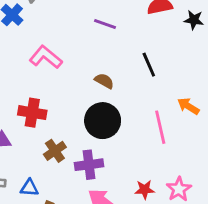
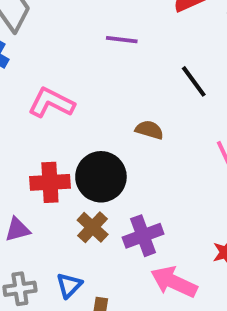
brown semicircle: (104, 81) -> (149, 130), moved
black circle: (103, 121) -> (101, 177), moved
blue triangle: (29, 188) -> (69, 285), turned -36

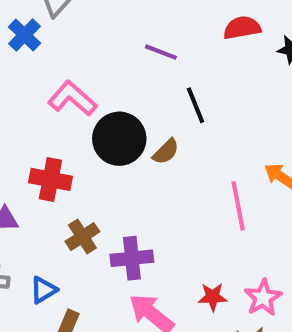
black line: (194, 81) -> (195, 105), moved
brown semicircle: (149, 130) -> (166, 152), turned 104
black circle: (101, 177) -> (119, 139), moved

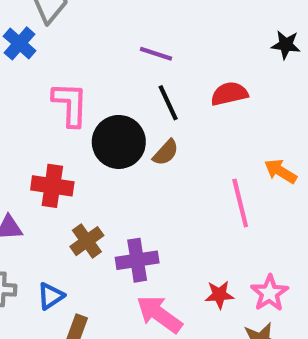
red semicircle: (242, 28) -> (229, 94), moved
pink L-shape: (72, 98) -> (70, 104), turned 54
black line: (195, 105) -> (168, 103), moved

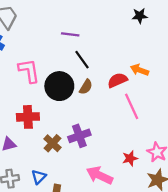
red semicircle: (229, 94) -> (117, 80), moved
orange arrow: (281, 171) -> (139, 70), moved
purple cross: (137, 260) -> (79, 136), moved

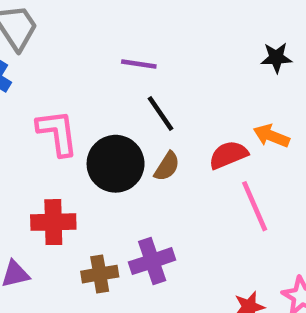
black star: (140, 16) -> (276, 58), moved
brown cross: (52, 143) -> (100, 274), turned 36

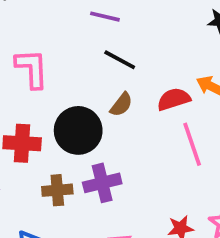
black line: (161, 113) -> (120, 60), turned -32
black circle: (116, 164) -> (78, 130), moved

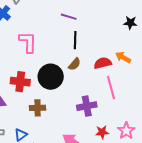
black line: (120, 60) -> (75, 40), turned 60
purple cross: (102, 183) -> (87, 106), moved

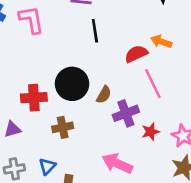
pink L-shape: (28, 42) -> (31, 20), moved
brown semicircle: (75, 64) -> (104, 95), moved
red star: (102, 132) -> (151, 132), moved

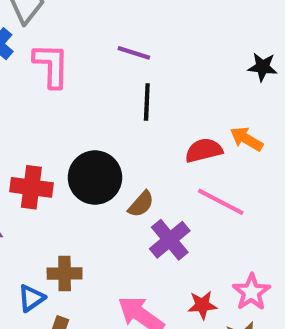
pink line: (153, 84) -> (221, 202), turned -48
purple cross: (126, 113) -> (170, 240), turned -30
brown cross: (63, 127) -> (65, 274), moved
red star: (151, 132) -> (202, 305), moved

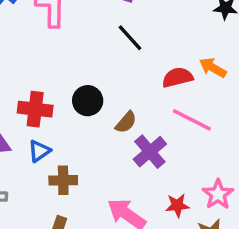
black line: (147, 102) -> (130, 38), turned -44
black circle: (95, 178) -> (88, 101), size x0.7
blue triangle: (31, 298) -> (39, 151), moved

